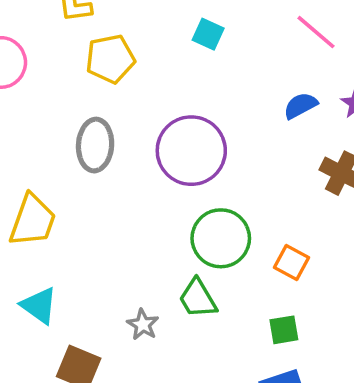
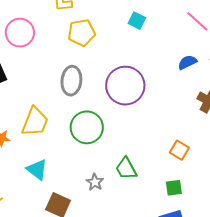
green circle: (221, 238) -> (87, 127), moved

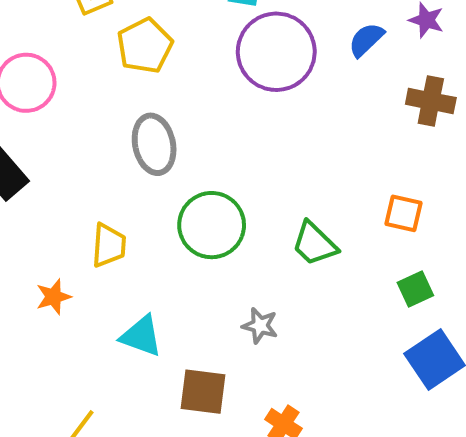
purple circle: (125, 86) -> (276, 52), moved
yellow trapezoid: (35, 122) -> (109, 245), size x0.7
green trapezoid: (126, 169) -> (314, 244), moved

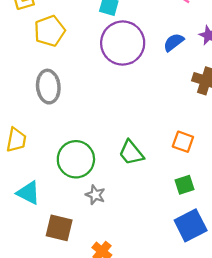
green circle: (212, 225) -> (76, 159), moved

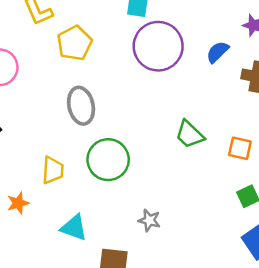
blue semicircle: (174, 42) -> (218, 52), moved
green trapezoid: (131, 153) -> (190, 134), moved
green circle: (76, 159) -> (108, 160), moved

